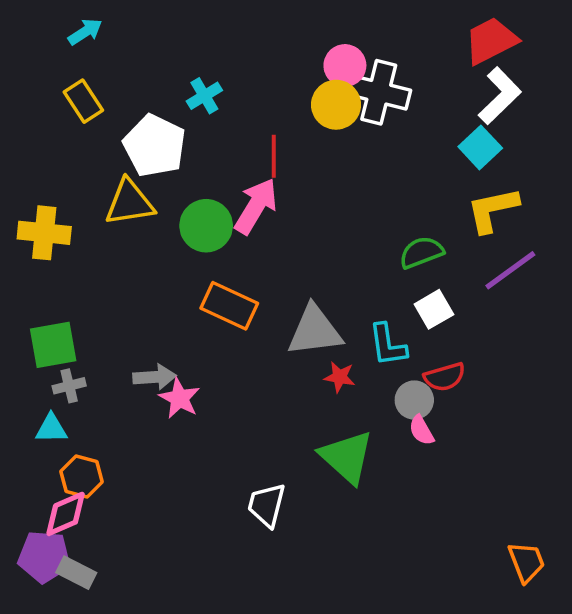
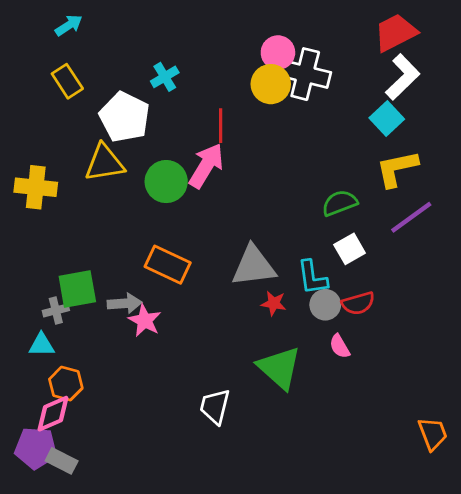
orange rectangle: (229, 306) -> (168, 265), moved
green square: (53, 345) -> (77, 289), moved
gray circle: (414, 400) -> (325, 305), moved
orange trapezoid: (526, 562) -> (433, 434), moved

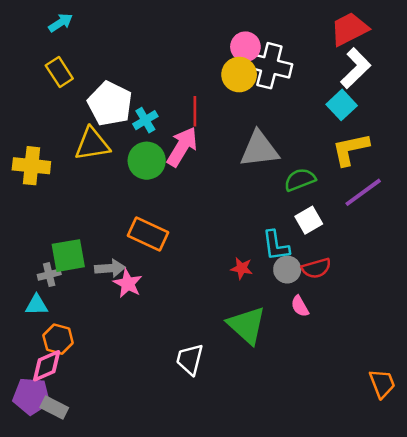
cyan cross: (165, 77) -> (145, 120), moved
gray triangle: (254, 266) -> (259, 149), moved

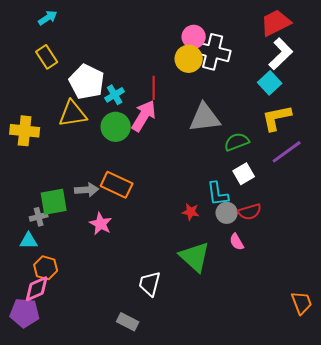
gray arrow: (110, 268) -> (87, 190), moved
gray rectangle: (54, 408) -> (128, 322), moved

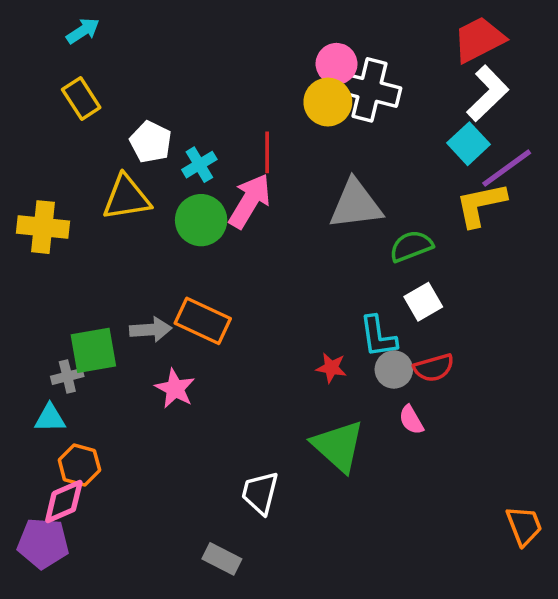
white pentagon: (87, 82) -> (151, 142), size x0.7
purple line: (287, 152) -> (507, 168), moved

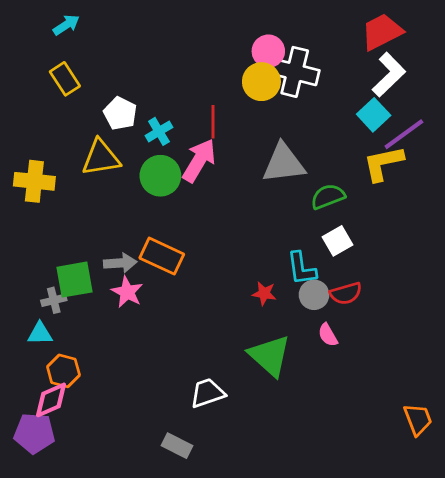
pink star: (175, 389) -> (127, 292), moved
white trapezoid: (260, 493) -> (207, 393), turned 57

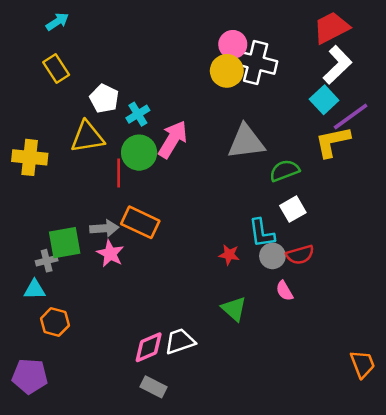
red line: (213, 122) -> (119, 173), moved
green triangle: (270, 356) -> (234, 309), size x0.7
pink diamond: (51, 400) -> (149, 347), moved

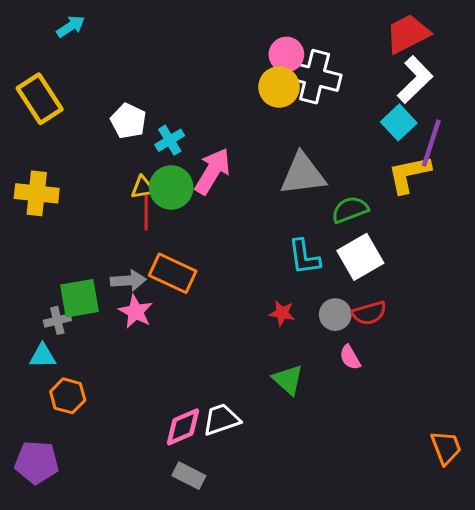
yellow rectangle: (56, 68) -> (40, 99), moved, size x1.4
purple line: (351, 117) -> (431, 143), turned -36
yellow triangle: (87, 137) -> (143, 187), moved, size x0.6
white square: (293, 209) -> (360, 257), size x1.4
cyan L-shape: (262, 233) -> (304, 257), moved

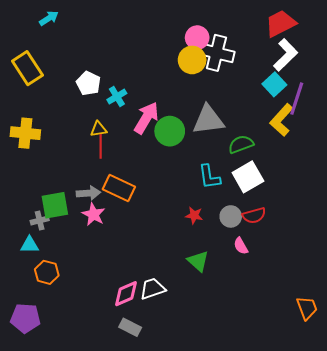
yellow L-shape: (409, 174) -> (281, 120), turned -36
green circle: (171, 187) -> (170, 131), moved

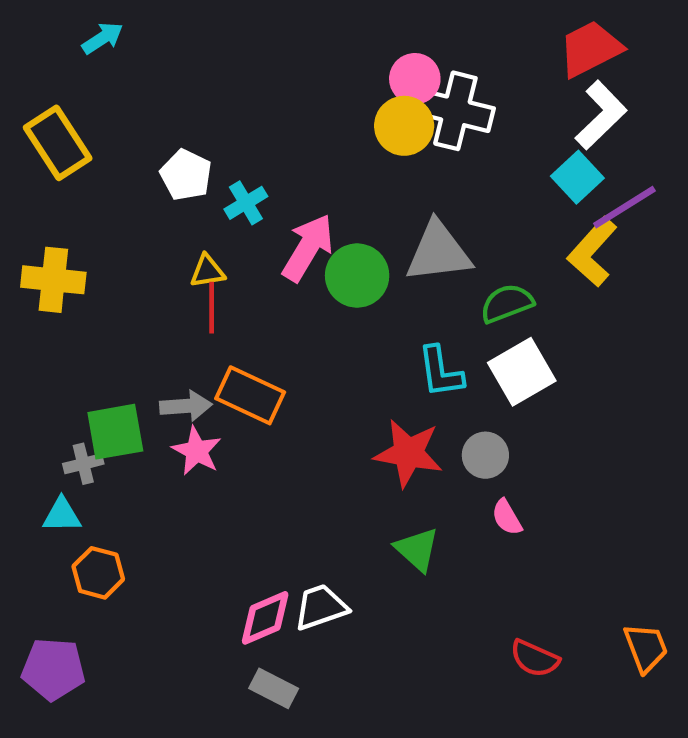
purple line: (297, 99) -> (624, 207), turned 40
red star: (194, 215) -> (408, 453), size x1.8
red semicircle: (254, 215) -> (535, 658), moved, turned 40

